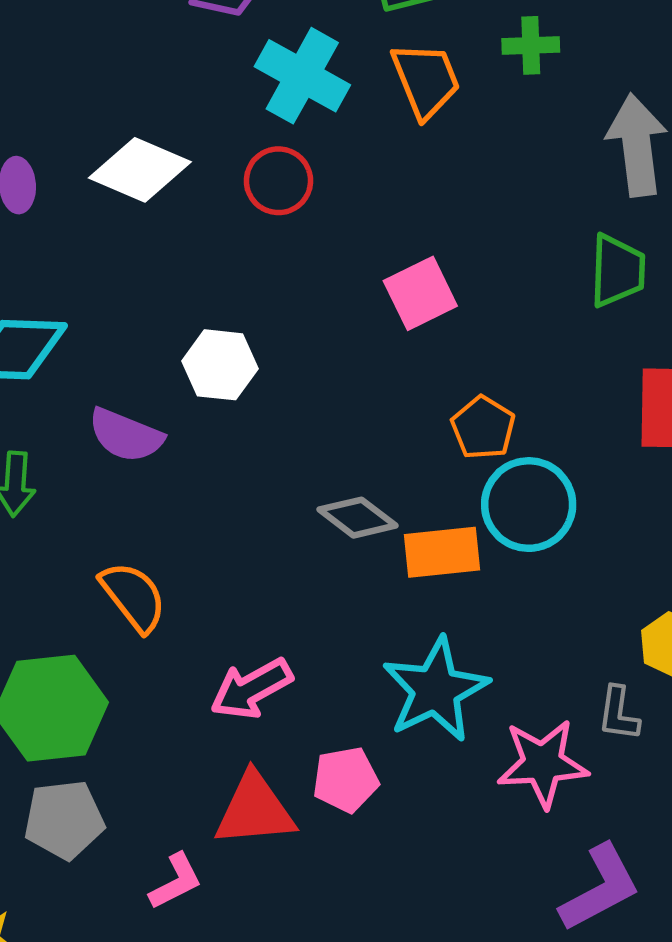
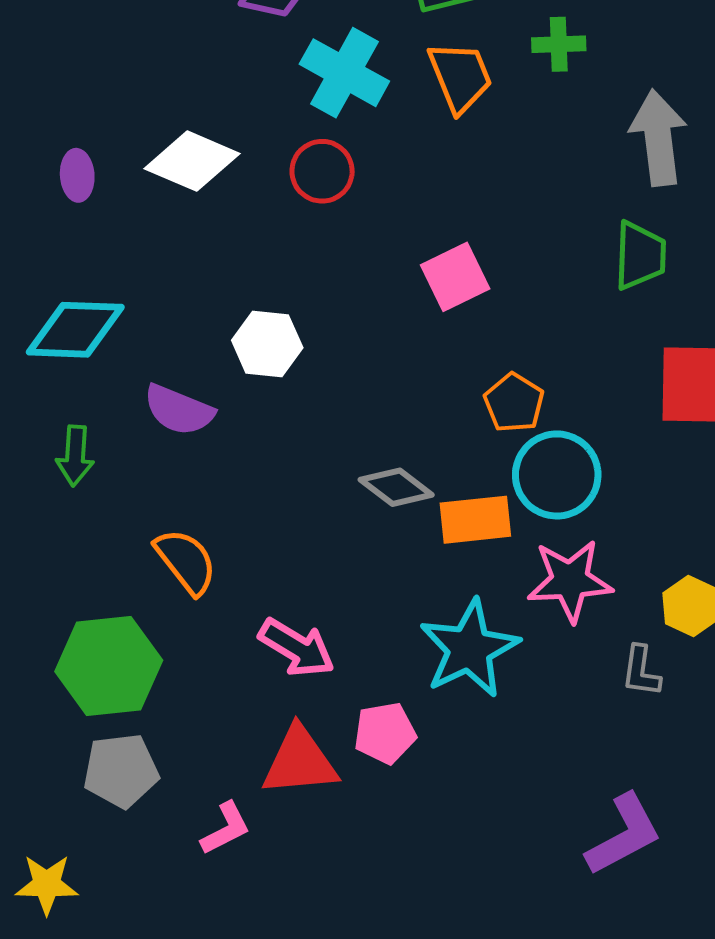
pink arrow: (251, 689) -> (297, 648), turned -120
pink star: (543, 763) -> (570, 581), moved

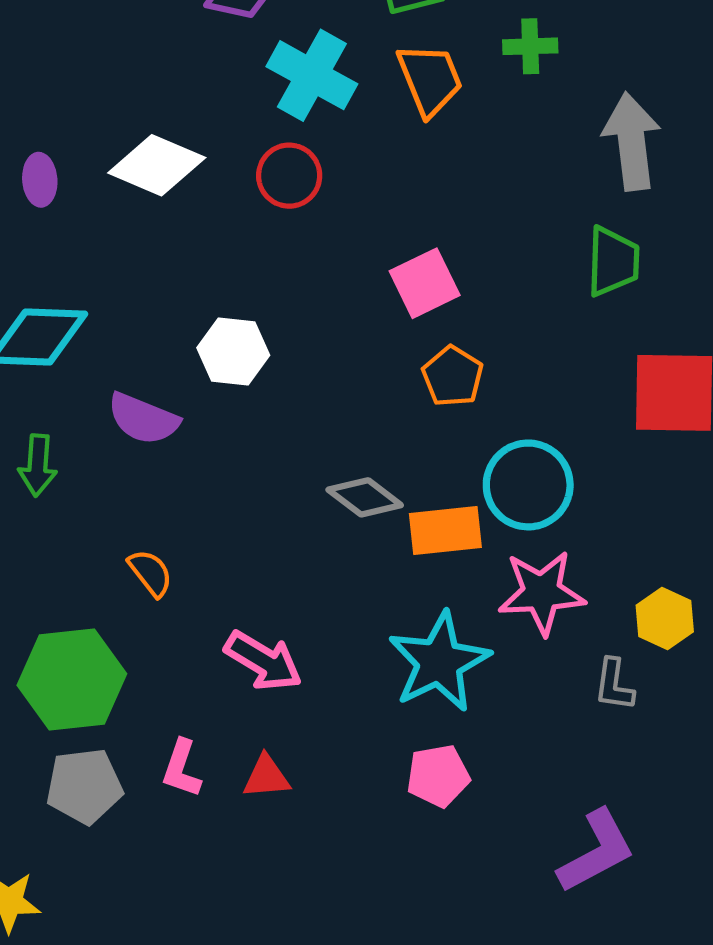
orange pentagon: (514, 403) -> (453, 376), moved
orange semicircle: (186, 561) -> (150, 573), size x0.7
pink pentagon: (385, 733) -> (438, 776), moved
red triangle: (300, 761) -> (266, 777), size x0.6
pink L-shape: (226, 829) -> (182, 768), moved, turned 136

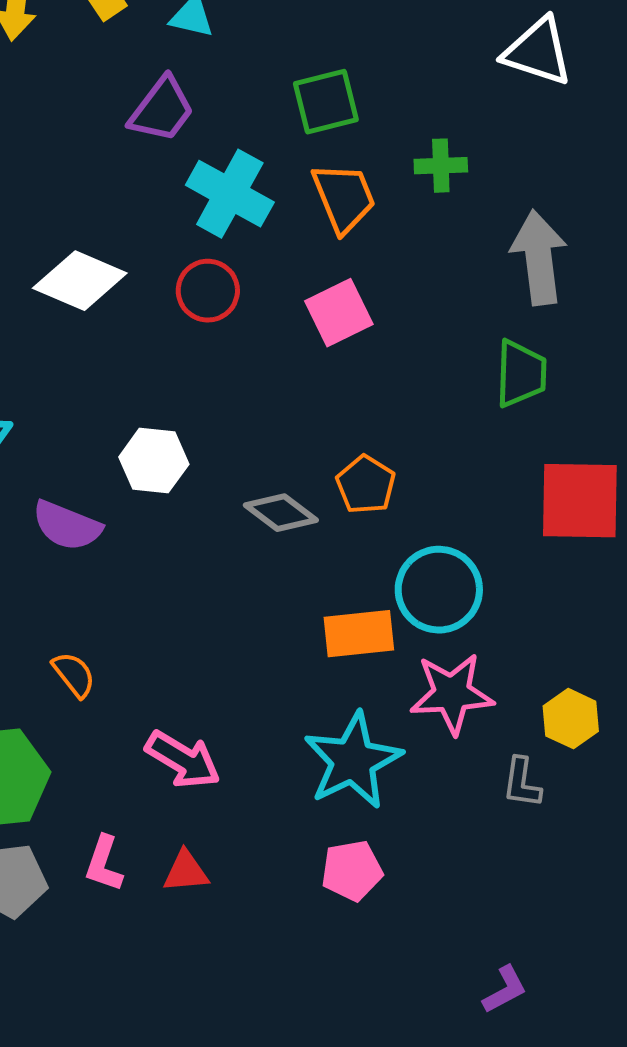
pink square: (425, 283) -> (339, 313), moved
gray diamond: (365, 497) -> (281, 513), moved
purple L-shape: (596, 851) -> (505, 990), moved, size x0.6

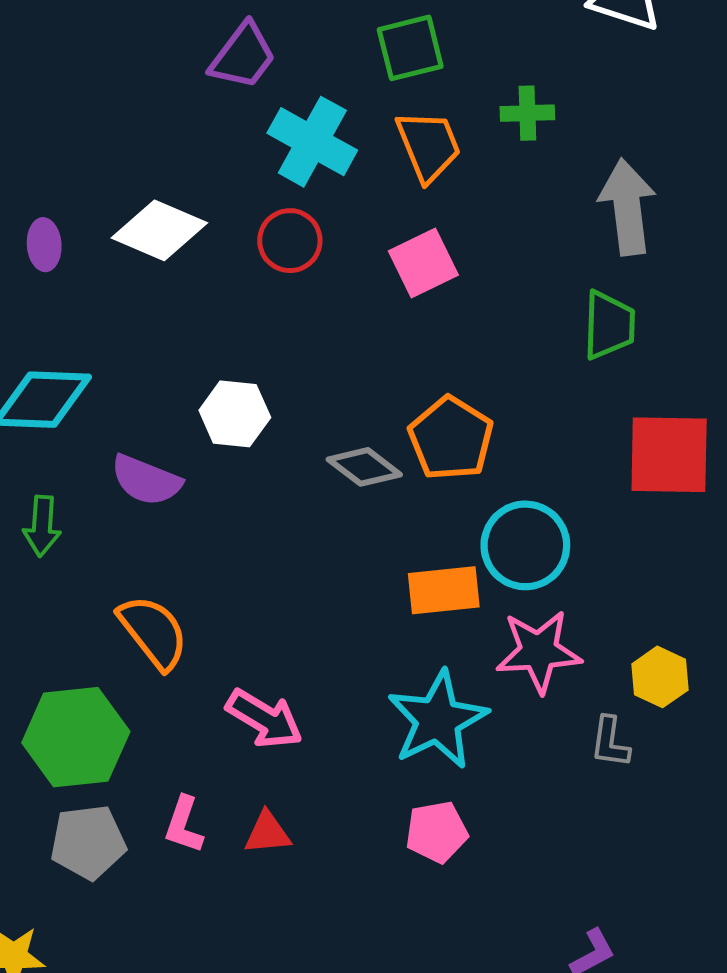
orange pentagon: (366, 485) -> (451, 438), size x1.4
orange semicircle: (74, 675) -> (153, 632), size x1.6

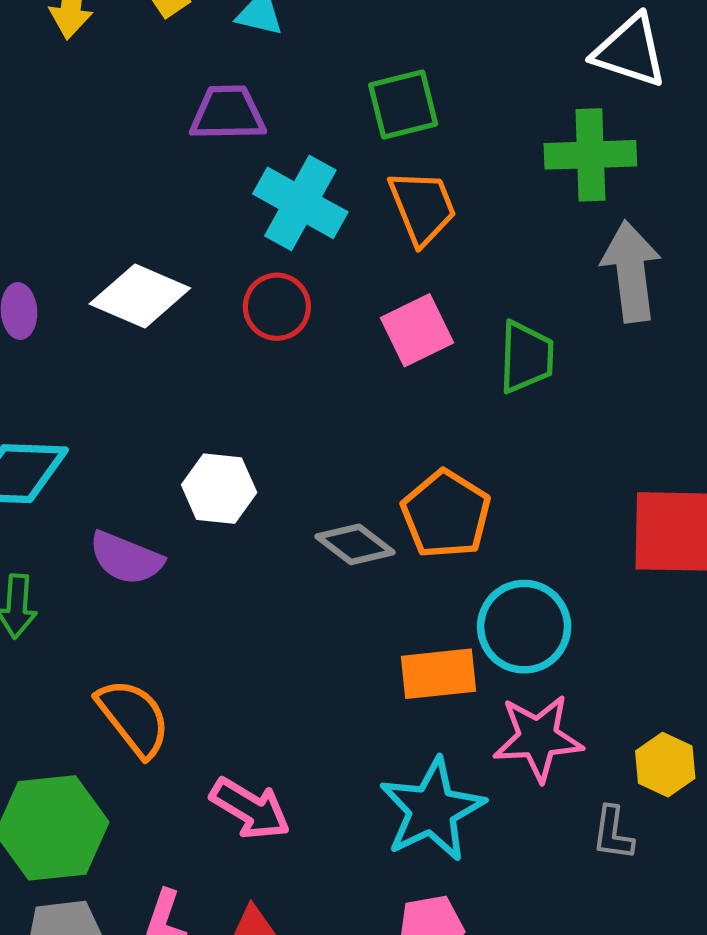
purple trapezoid: (243, 56) -> (228, 113), turned -128
green cross: (527, 113) -> (590, 155), moved, size x1.6
green trapezoid: (609, 325) -> (526, 357), moved

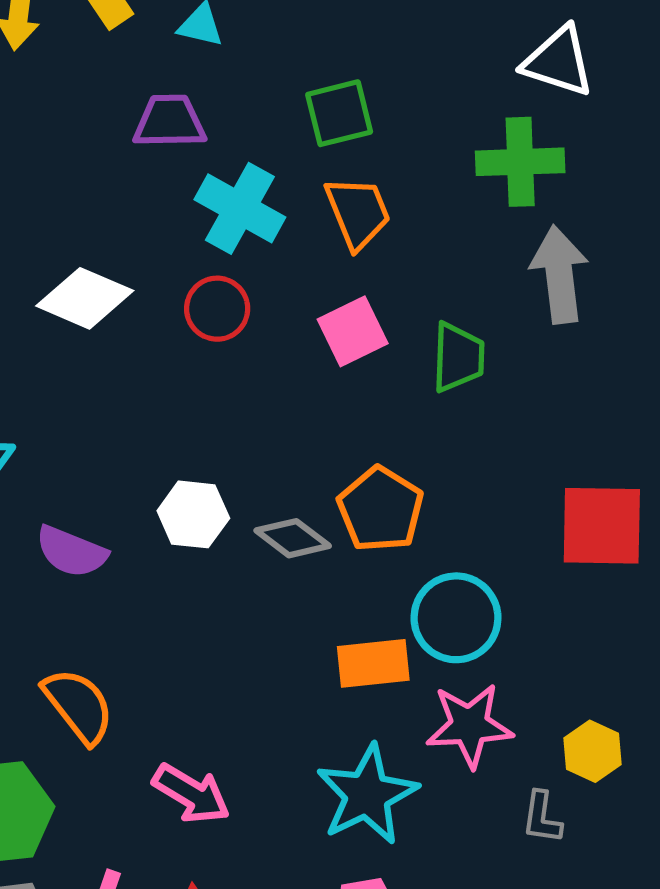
white hexagon: (219, 489) -> (193, 514), moved

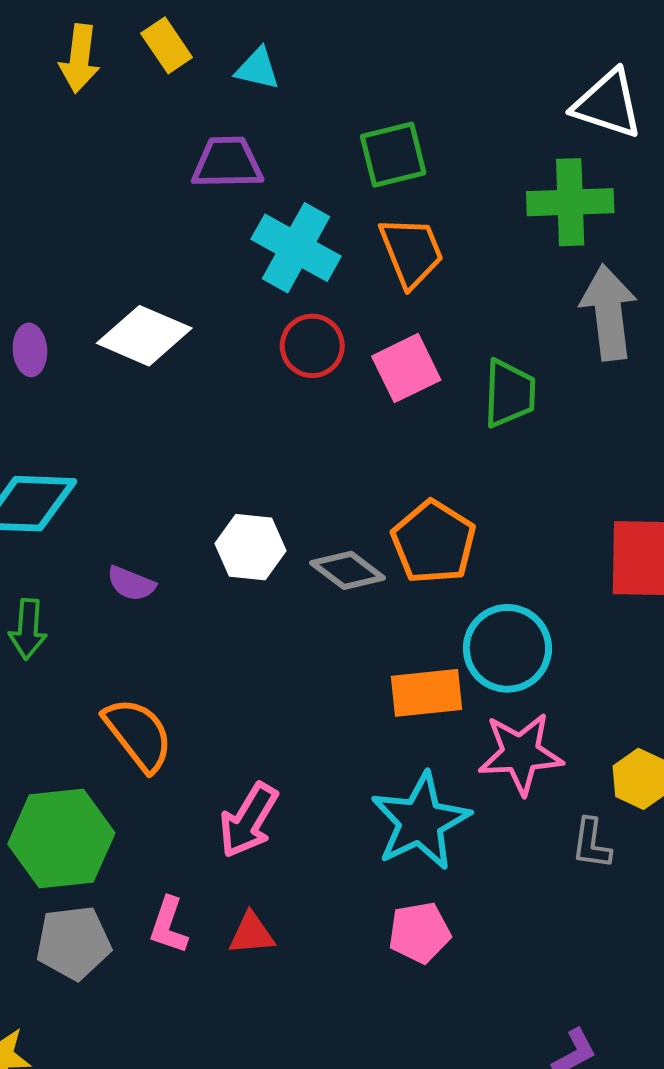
red circle: (217, 309) -> (312, 346), moved
purple semicircle: (71, 552) -> (131, 584), size x0.7
pink arrow: (191, 794) -> (248, 820), turned 90

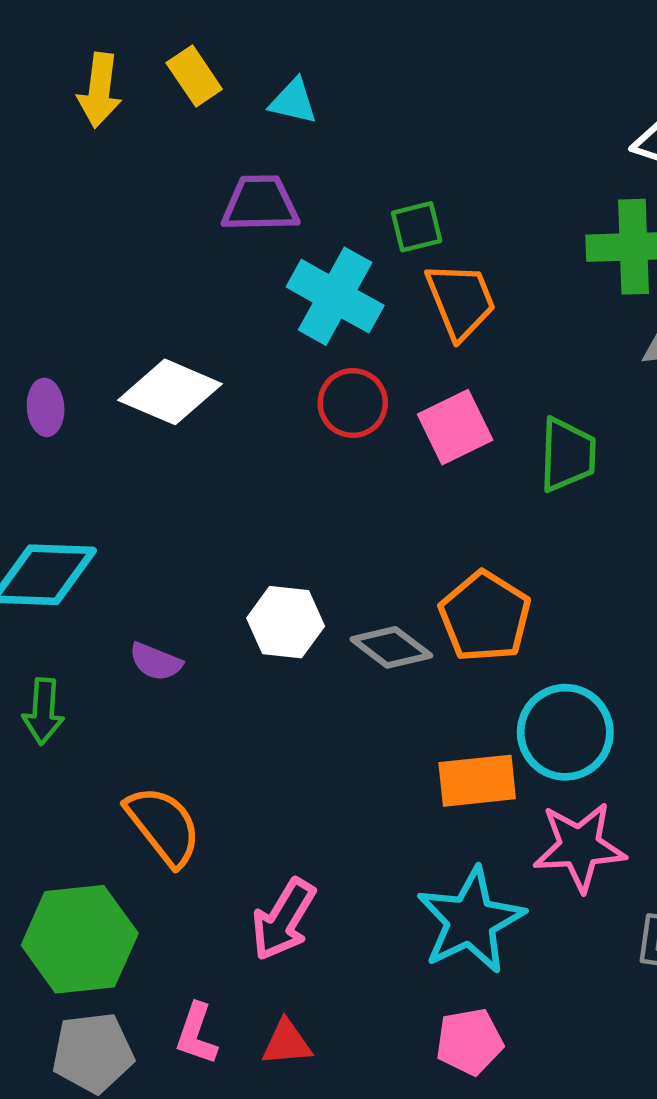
green square: (393, 155) -> (417, 227), moved, size x0.7

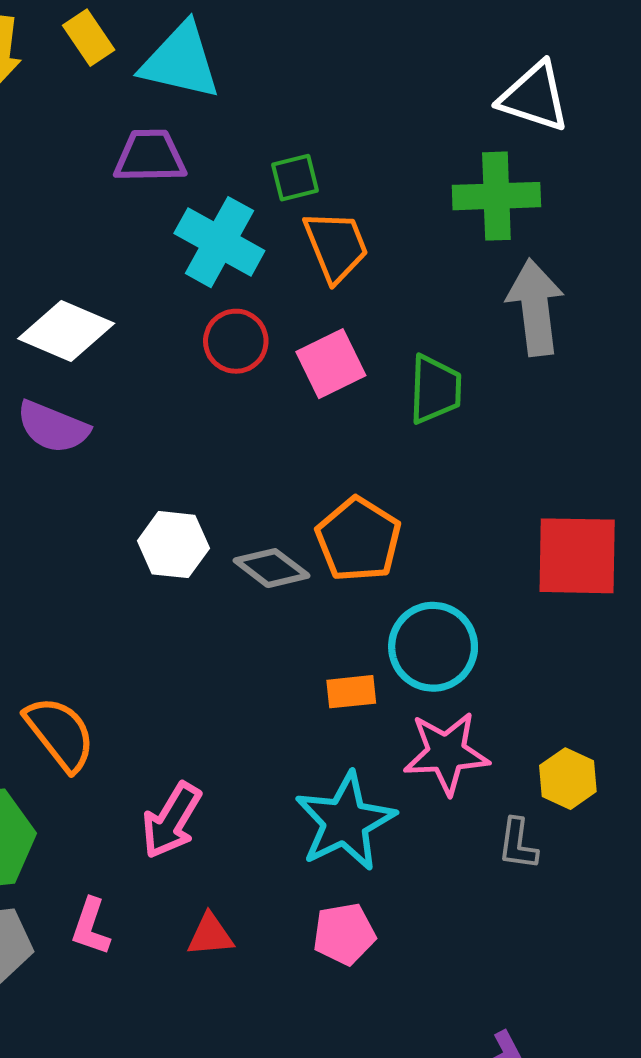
cyan triangle: (293, 101) -> (181, 61), size x1.8
purple semicircle: (156, 662) -> (53, 427), moved, size x1.5
orange rectangle: (477, 781) -> (351, 692), size x0.7
red triangle: (287, 1043) -> (210, 935), moved

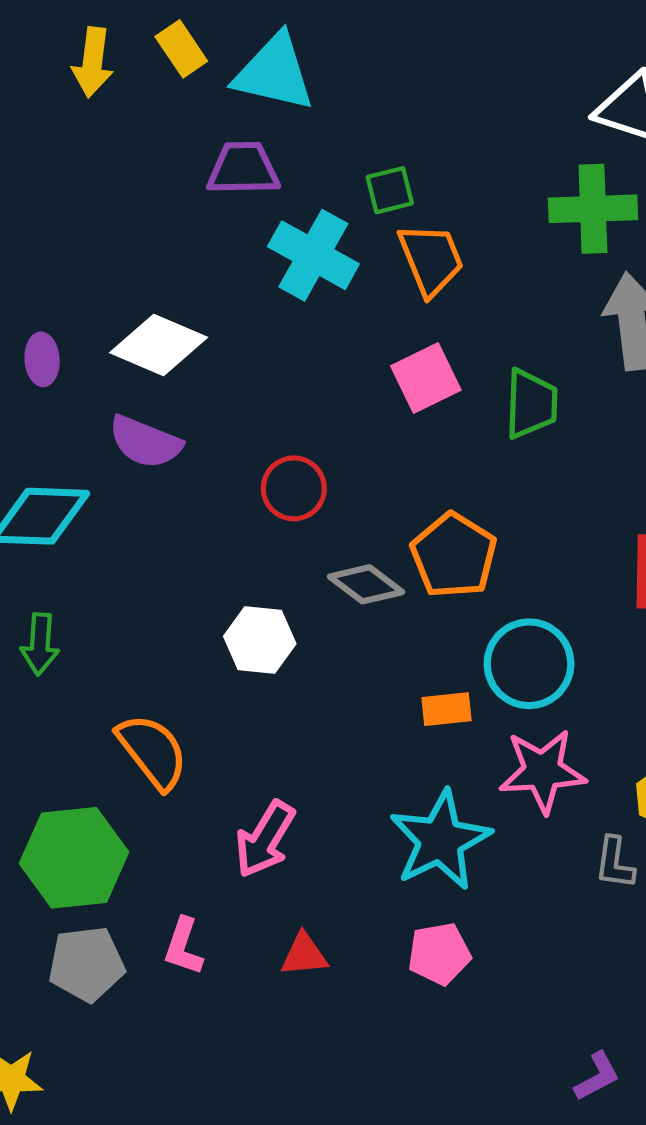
red circle: (236, 341) -> (294, 488), moved
white hexagon: (173, 545) -> (260, 640), moved

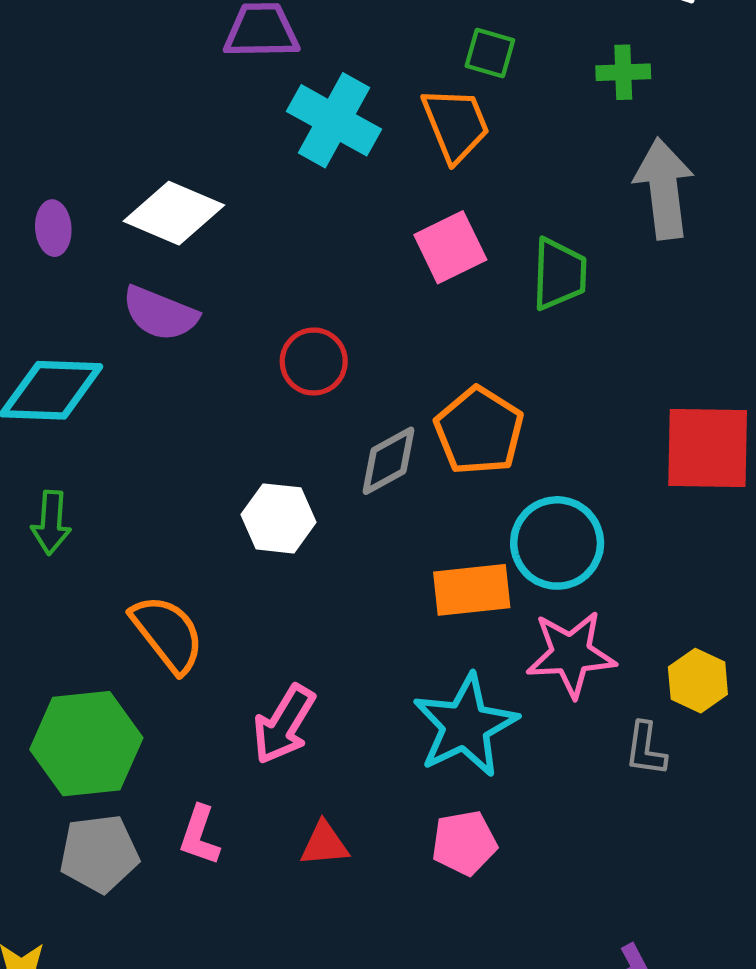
green square: (390, 190) -> (490, 53), moved, turned 30
green cross: (593, 209) -> (623, 72), size x0.6
gray diamond: (366, 584) -> (388, 461), turned -66
orange rectangle: (446, 709) -> (472, 590), size x1.5

